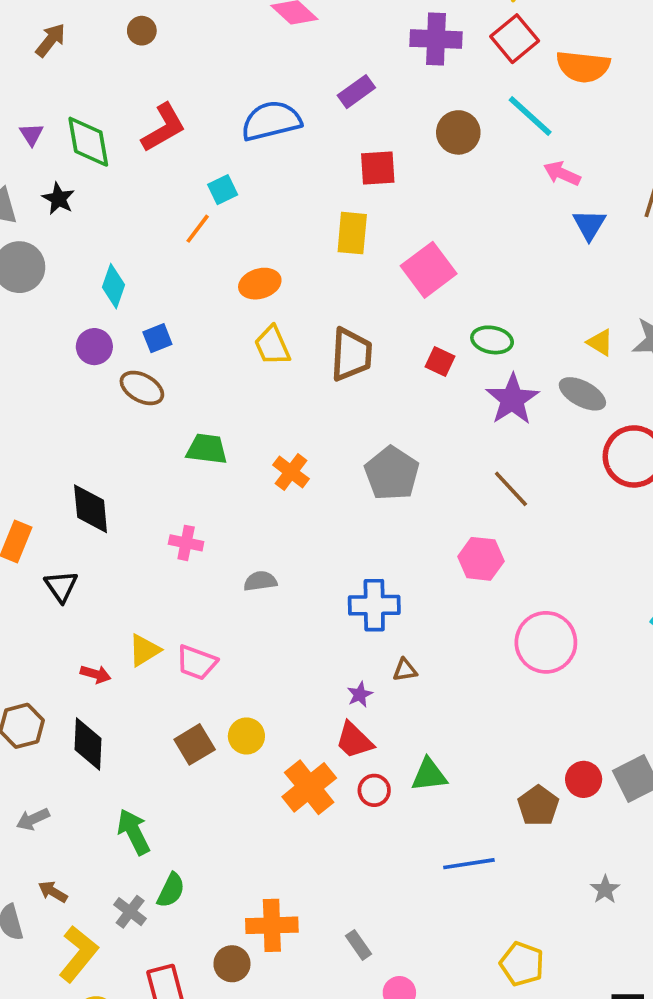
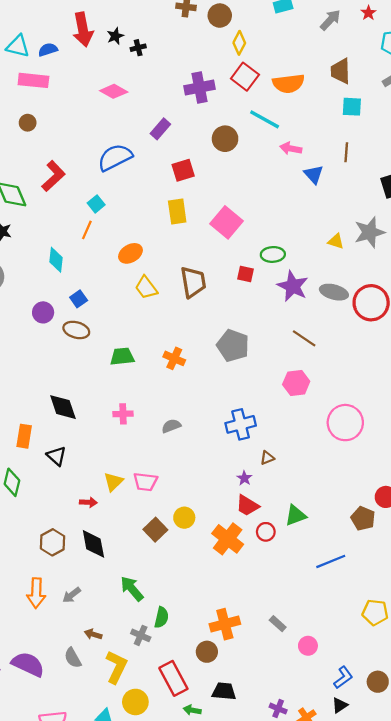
cyan diamond: (114, 286) -> (56, 260), moved
gray ellipse: (582, 394) -> (334, 292), moved

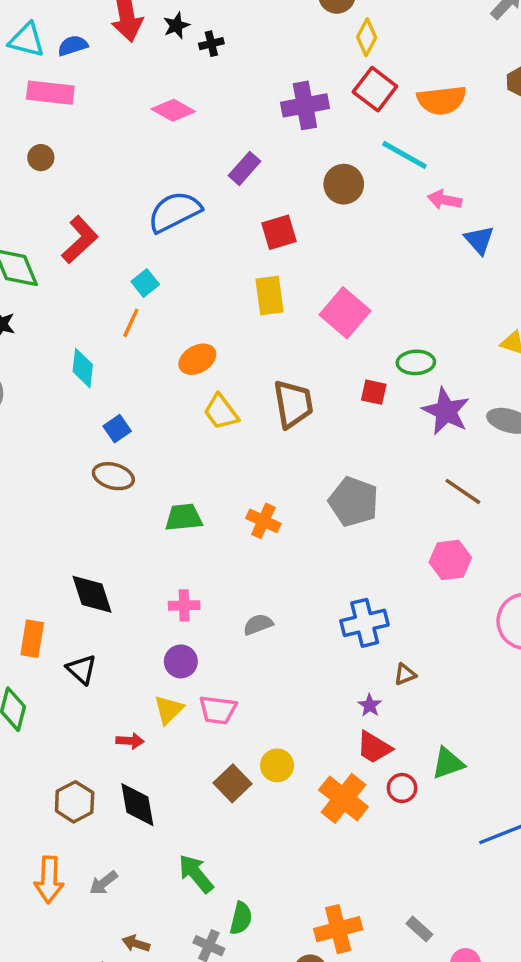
purple circle: (43, 312) -> (181, 661), moved

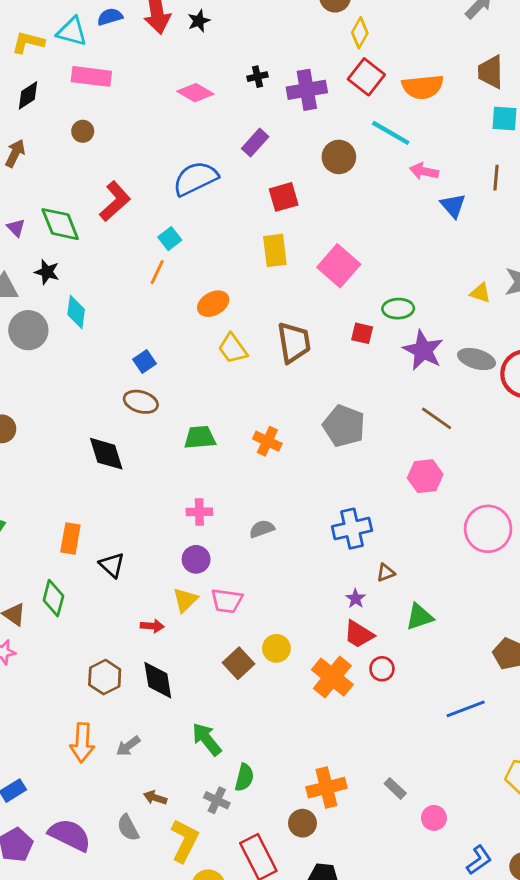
black cross: (211, 44) -> (257, 77), moved
blue semicircle: (73, 46) -> (110, 17), moved
cyan diamond: (83, 368) -> (76, 312), moved
black diamond: (92, 594) -> (106, 454), moved
green triangle: (448, 763) -> (419, 617), moved

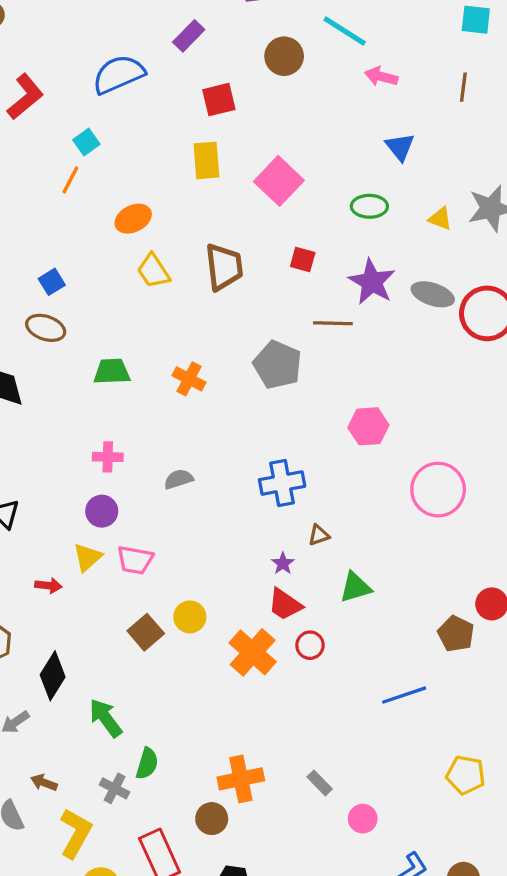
blue triangle: (453, 206) -> (400, 147), moved
green ellipse: (398, 309) -> (369, 206), moved
brown line: (437, 418) -> (333, 323), moved, turned -36
black diamond: (158, 680) -> (53, 676), moved, turned 39

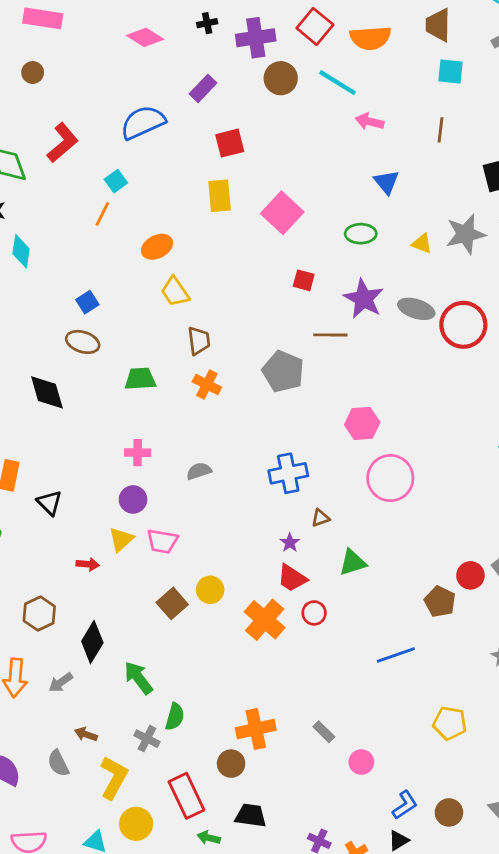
brown circle: (284, 56) -> (281, 78), moved
brown trapezoid: (224, 267) -> (199, 341), moved, size x0.7
pink circle: (438, 490) -> (390, 478), moved

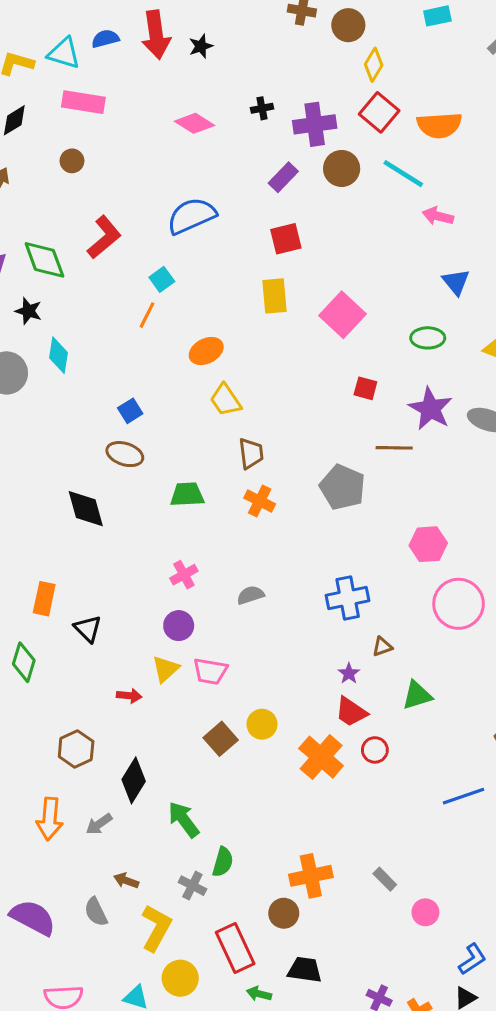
purple rectangle: (203, 88) -> (283, 177), moved
pink cross: (138, 453) -> (184, 575), turned -30

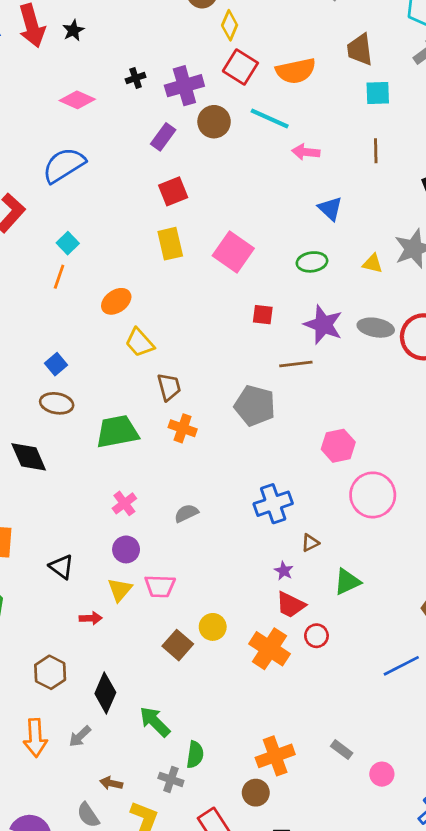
blue semicircle: (192, 216) -> (64, 165), moved
green trapezoid: (187, 495) -> (117, 432), size x1.4
black triangle: (88, 629) -> (61, 567), moved

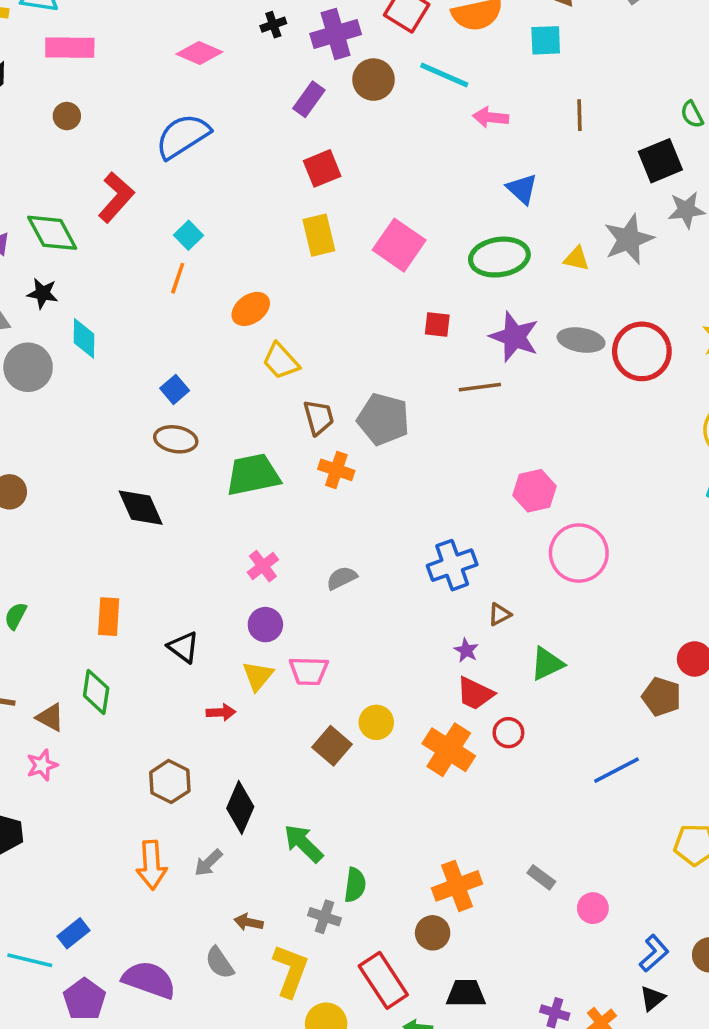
cyan square: (378, 93) -> (546, 40), moved
green ellipse: (312, 262) -> (499, 257), size x1.5
gray pentagon: (255, 406) -> (383, 419), moved

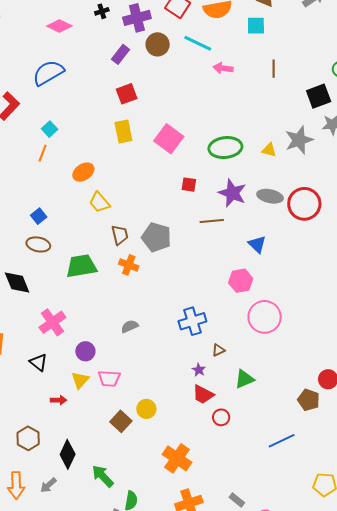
blue triangle: (522, 189) -> (257, 244), moved
pink cross: (263, 566) -> (52, 322), moved, size x1.5
orange cross: (449, 750) -> (177, 458), moved

